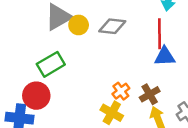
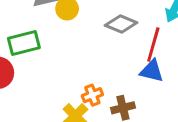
gray diamond: (112, 26) -> (121, 24), moved

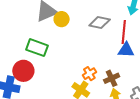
green rectangle: (24, 43) -> (37, 48), turned 45

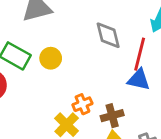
yellow circle: (62, 19) -> (51, 58), moved
gray diamond: (100, 22) -> (108, 35), turned 55

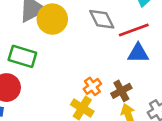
red line: (140, 54) -> (134, 30), turned 68
yellow circle: (51, 58) -> (52, 19), moved, size x1.5

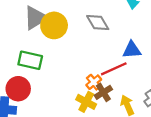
red line: (134, 30) -> (114, 69), moved
brown cross: (121, 91) -> (103, 92), moved

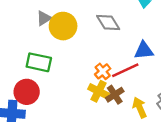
gray triangle: (36, 18) -> (44, 18), size x0.6
orange cross: (94, 82) -> (103, 71), moved
yellow cross: (86, 102) -> (99, 91), moved

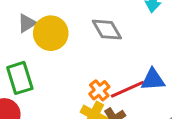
blue triangle: (144, 50) -> (153, 80), moved
green rectangle: (39, 62) -> (20, 78), turned 60

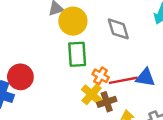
green rectangle: (20, 78) -> (77, 54), moved
orange cross: (99, 90) -> (101, 76), turned -35

